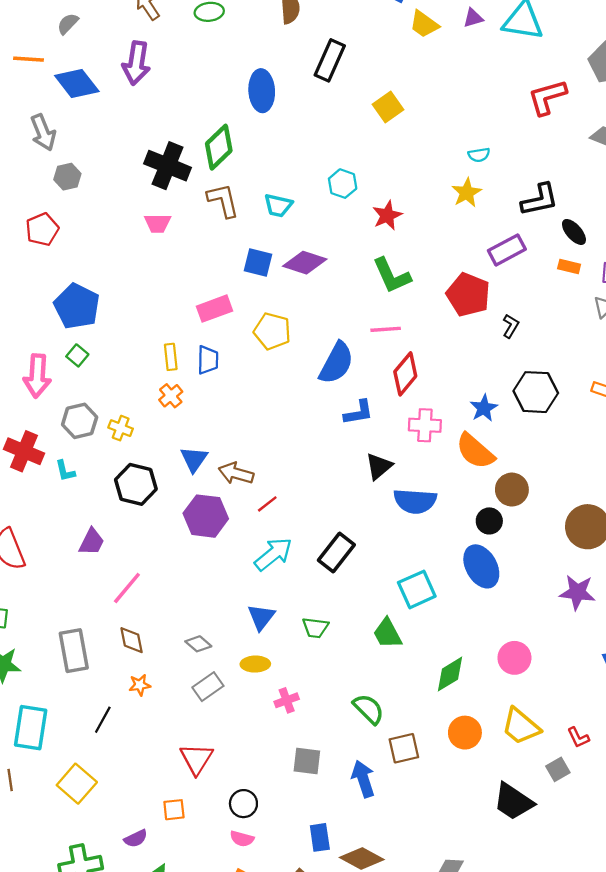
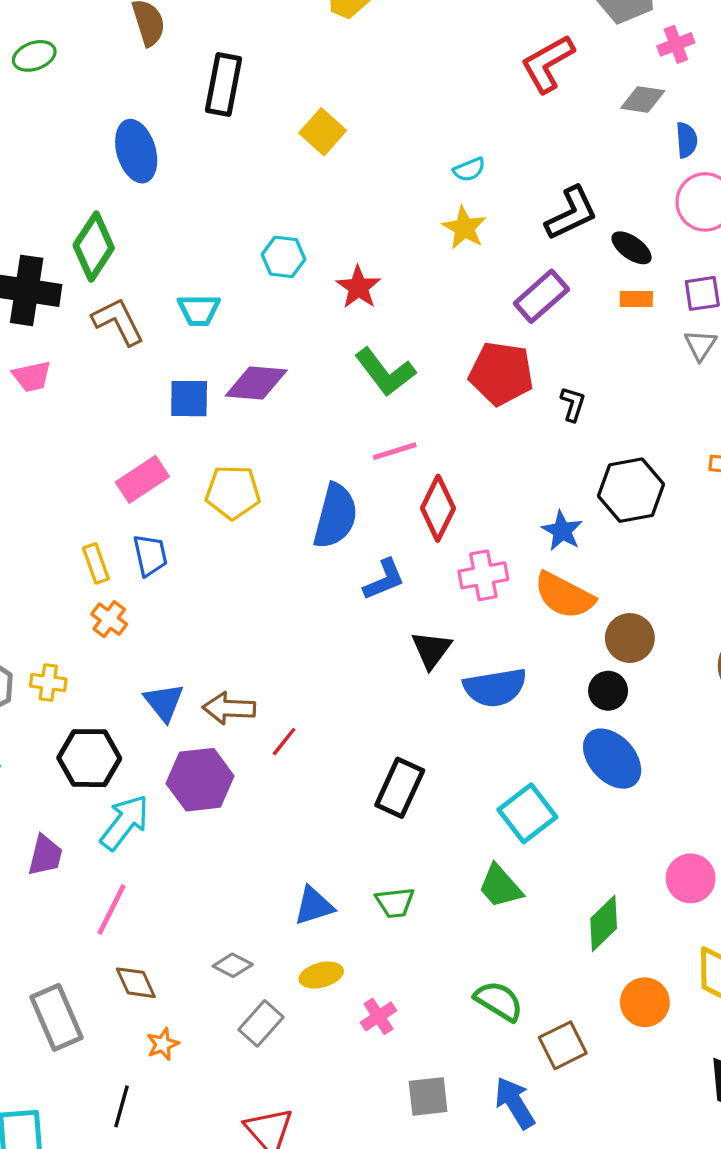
cyan arrow: (273, 554) -> (125, 822), moved
blue triangle: (261, 617) -> (314, 906), turned 48

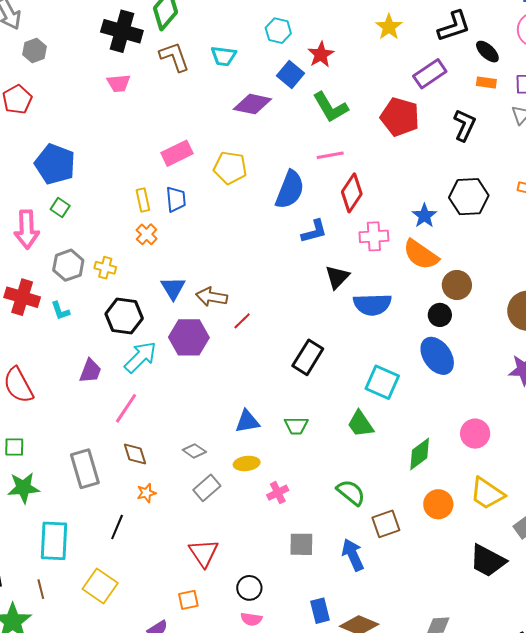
blue square: (189, 399) -> (290, 75), moved, turned 32
black L-shape: (573, 404) -> (464, 125), moved, size x1.5
cyan square: (527, 813) -> (382, 382), turned -36

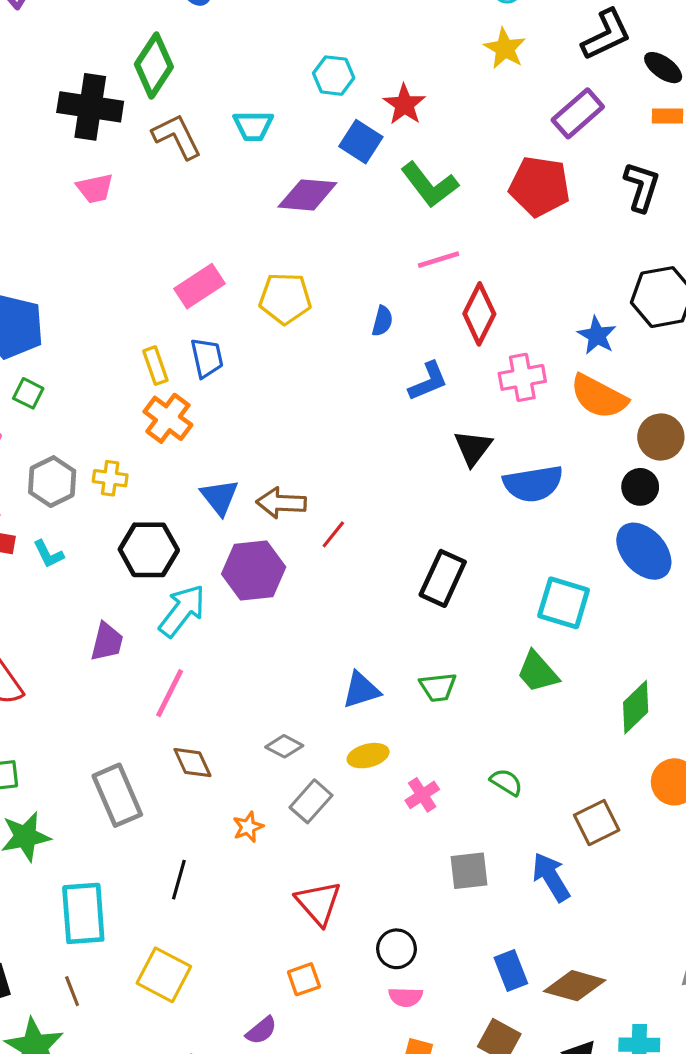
blue semicircle: (290, 190) -> (382, 321), size x0.5
orange cross: (147, 234) -> (168, 418), size x1.4
green semicircle: (351, 492) -> (506, 782), moved, size x0.7
orange star: (146, 493) -> (248, 827), moved

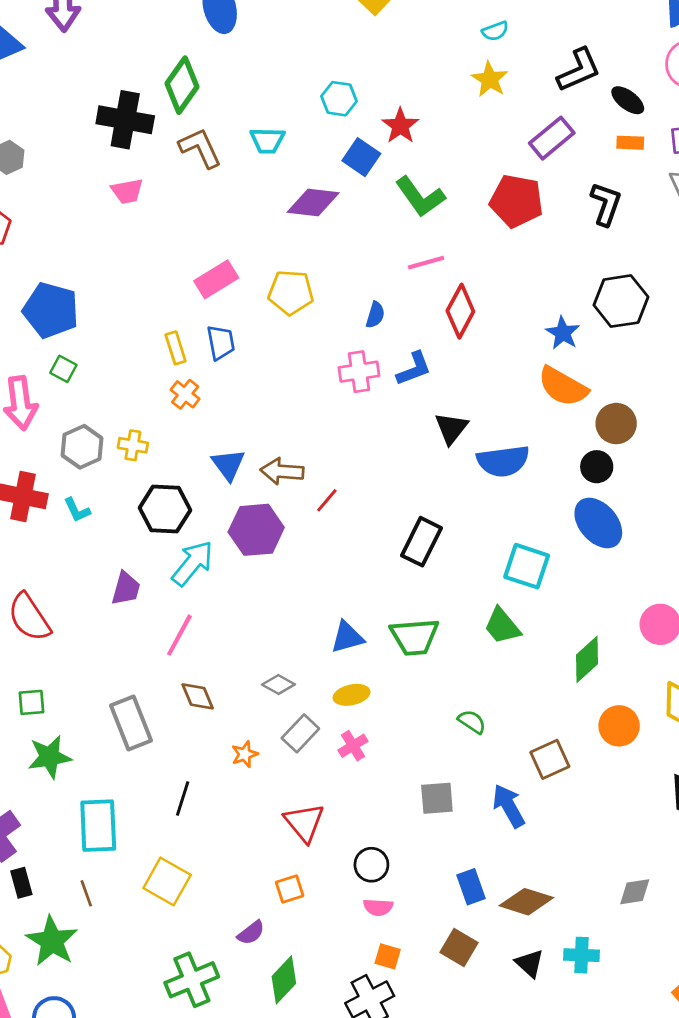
pink cross: (522, 377) -> (359, 372), moved
orange cross: (168, 418) -> (185, 394), size x0.7
green trapezoid: (438, 687) -> (415, 637), size x1.5
pink cross: (422, 795) -> (353, 746), moved

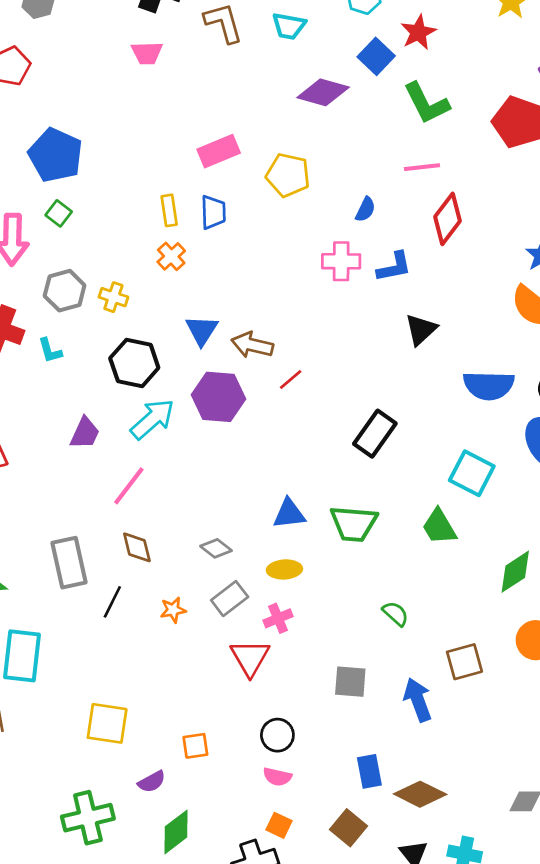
blue semicircle: (503, 461) -> (489, 385), moved
black line: (183, 799) -> (112, 602), moved
red triangle: (304, 823) -> (250, 658), moved
yellow square: (167, 881) -> (107, 723), moved, turned -30

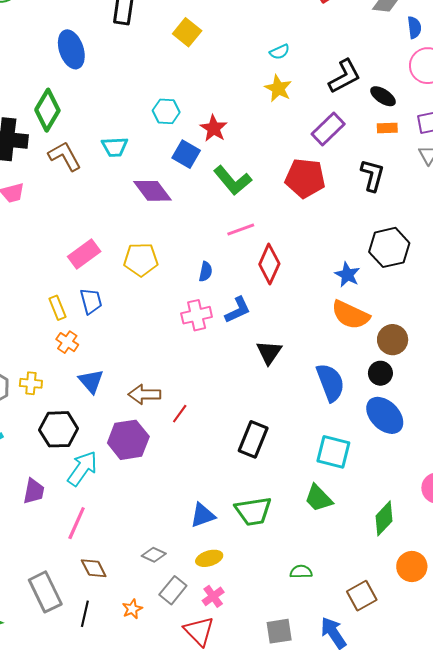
purple diamond: (323, 92) -> (152, 191), turned 51
blue triangle: (202, 330) -> (91, 381), moved
blue semicircle: (489, 385) -> (330, 383), turned -99
green semicircle: (396, 614) -> (301, 572), turned -30

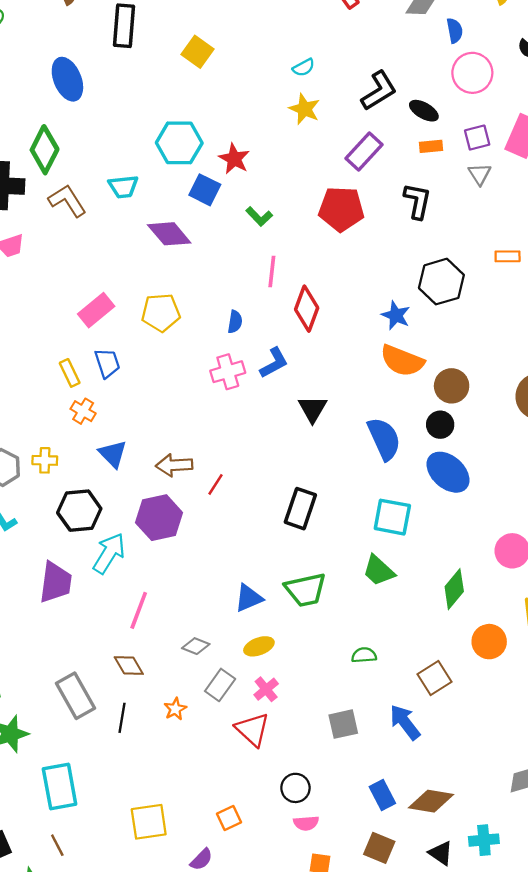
cyan hexagon: (166, 111) -> (179, 143), size x1.5
green L-shape: (233, 180) -> (259, 216), size x0.6
pink line: (241, 230) -> (272, 272), turned -60
purple trapezoid: (34, 491) -> (55, 582), size x1.4
pink line: (77, 523) -> (139, 610), moved

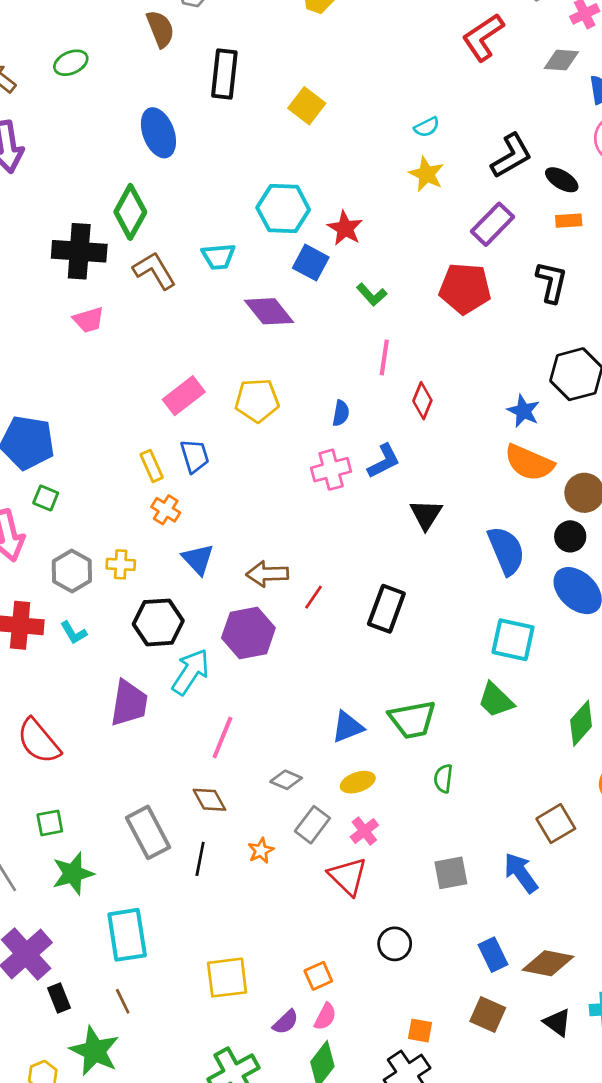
red diamond: (307, 309) -> (422, 401), size x0.7
black rectangle: (300, 509) -> (386, 609), moved
green semicircle: (364, 655) -> (443, 778), moved, turned -80
pink semicircle: (306, 823) -> (325, 1017), moved, turned -60

